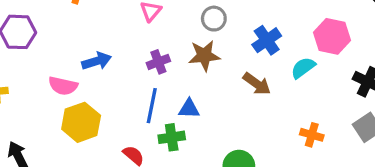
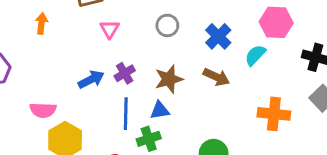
brown star: (204, 56) -> (169, 79), moved
blue arrow: (97, 61) -> (91, 79), moved
orange cross: (312, 135) -> (274, 114), size x1.5

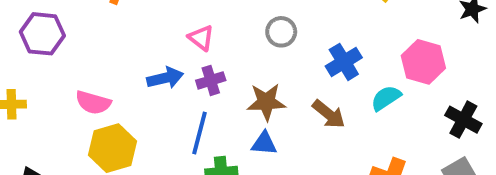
pink triangle: (110, 29) -> (201, 38), moved, turned -36
blue triangle: (160, 110) -> (264, 143), moved

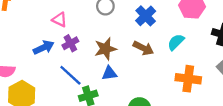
cyan semicircle: (386, 98) -> (176, 42), moved
blue line: (200, 133) -> (70, 75), turned -50

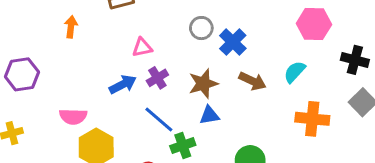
blue cross: (146, 16) -> (233, 42), moved
pink triangle: (59, 20) -> (142, 48), turned -35

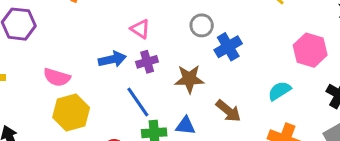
pink triangle: (142, 48) -> (140, 29), turned 30
brown arrow: (252, 81) -> (228, 111), moved
blue triangle: (209, 115) -> (185, 126), moved

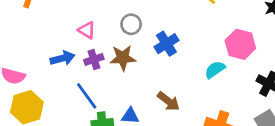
gray circle: (202, 25) -> (131, 24), moved
brown star: (189, 79) -> (123, 58), moved
cyan semicircle: (279, 91) -> (215, 70), moved

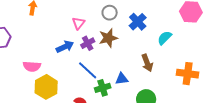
pink triangle: (87, 30) -> (78, 23), turned 48
cyan semicircle: (215, 70) -> (165, 38), moved
brown arrow: (168, 101) -> (147, 63), turned 42

